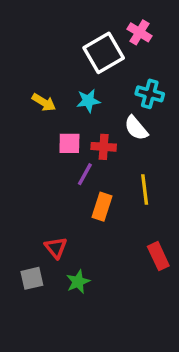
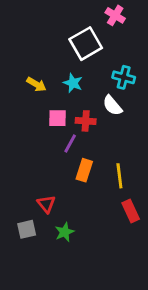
pink cross: (140, 32) -> (115, 15), moved
cyan star: (88, 101) -> (73, 83), turned 30
yellow line: (145, 190) -> (119, 176), moved

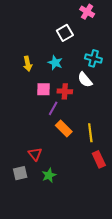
white square: (86, 44) -> (65, 33), size x0.7
yellow arrow: (36, 84) -> (28, 64), turned 48
orange rectangle: (84, 170) -> (64, 129), turned -63

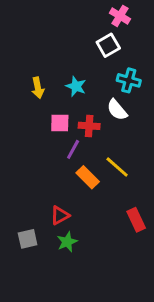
white square: (65, 33) -> (108, 45), moved
yellow line: (90, 133) -> (117, 167), moved, turned -42
red triangle: (35, 154) -> (60, 215), moved, turned 40

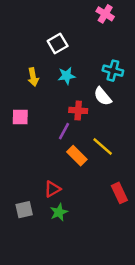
white square: (108, 45) -> (58, 44), moved
cyan star: (76, 86) -> (67, 76), turned -30
pink square: (60, 123) -> (20, 117), moved

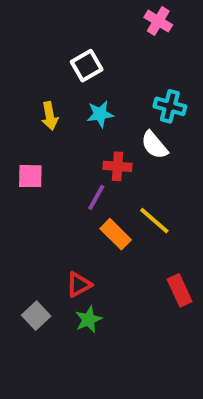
gray square: (24, 210) -> (36, 316), turned -30

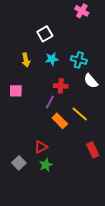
cyan cross: (170, 106) -> (79, 60), moved
white semicircle: (154, 145) -> (91, 81), moved

